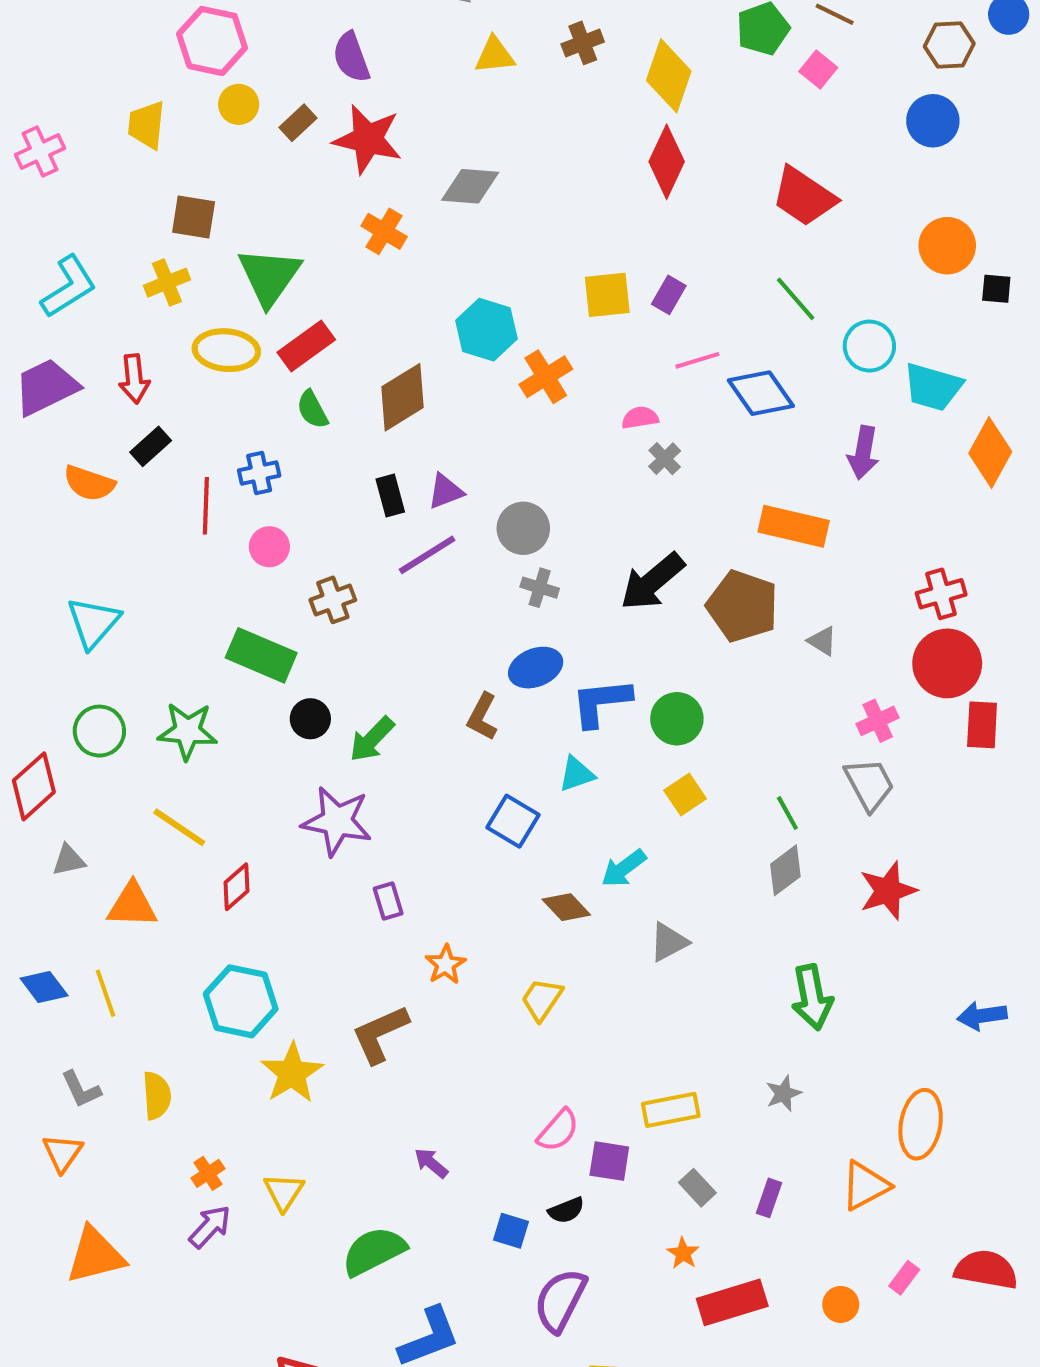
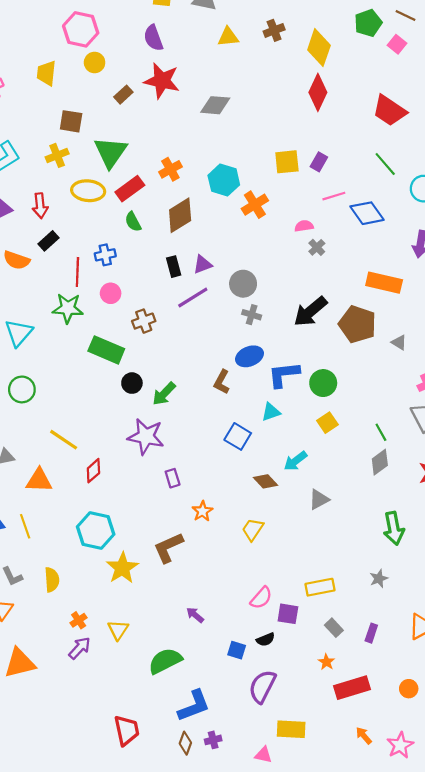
brown rectangle: (298, 123) -> (123, 95), moved
orange cross: (384, 231) -> (170, 169), moved, turned 30
green star: (187, 731) -> (68, 308), moved

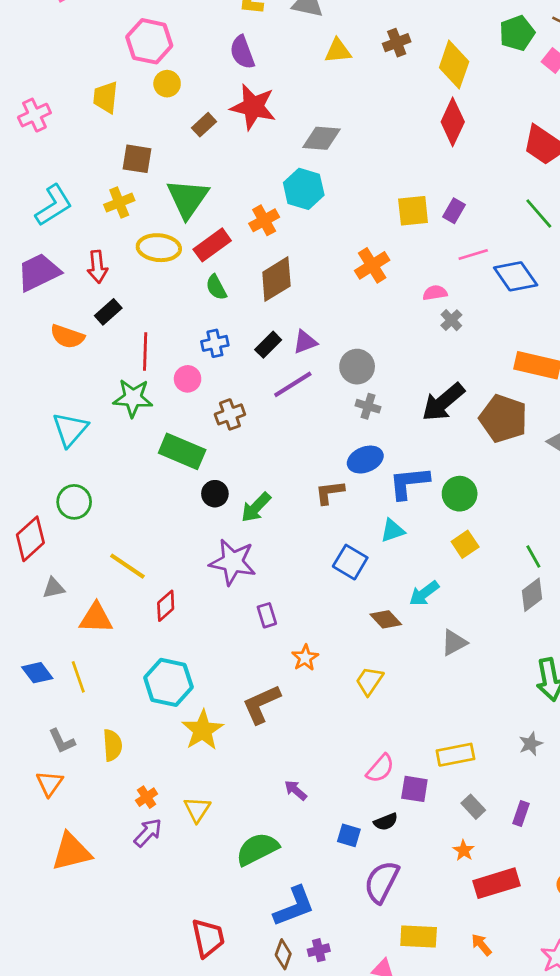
cyan hexagon: (224, 180) -> (304, 189), moved
blue cross: (105, 255) -> (215, 343), moved
black rectangle: (174, 267) -> (268, 345), turned 60
brown L-shape: (222, 382) -> (330, 492), turned 55
orange arrow: (364, 736) -> (481, 945), moved

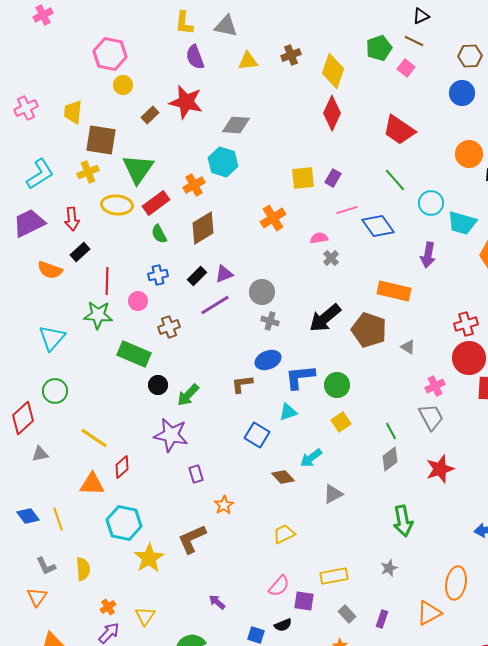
purple semicircle: (242, 52) -> (195, 57), moved
yellow trapezoid: (106, 97) -> (73, 112), moved
brown square: (137, 159) -> (101, 140), size x1.4
orange triangle: (96, 618) -> (92, 484), moved
yellow trapezoid: (369, 681) -> (284, 534), moved, turned 30

